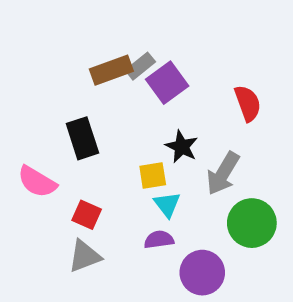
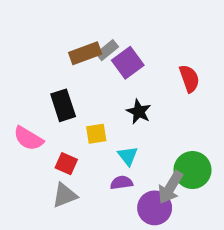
gray arrow: (223, 173) -> (170, 187), moved
yellow square: (153, 176) -> (96, 134), moved

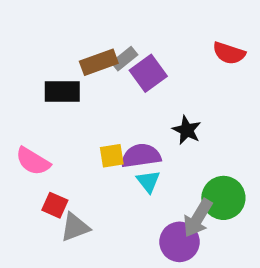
red semicircle: (189, 79) -> (229, 53), moved, turned 128
black rectangle: (63, 105) -> (62, 92), moved, turned -72
black star: (139, 112) -> (187, 130), moved
red square: (66, 164) -> (55, 205), moved
purple semicircle: (121, 183) -> (141, 156), moved, size x1.5

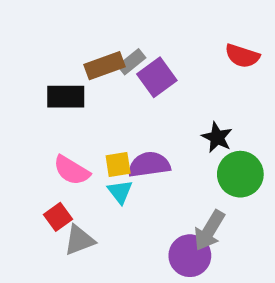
black star: (187, 130) -> (217, 137), moved
pink semicircle: (33, 161) -> (72, 170), moved
cyan triangle: (148, 181) -> (120, 192), moved
green circle: (223, 198) -> (240, 174), moved
red square: (55, 205) -> (58, 217), turned 30

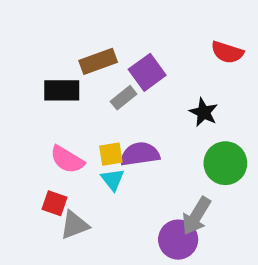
gray rectangle: (132, 62) -> (124, 98), moved
black star: (217, 137) -> (204, 112), moved
red square: (58, 217) -> (54, 203), turned -35

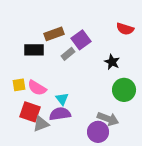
yellow square: (111, 154) -> (19, 85), moved
purple semicircle: (140, 154) -> (60, 114), moved
red square: (54, 203) -> (30, 112), size x1.5
gray arrow: (196, 216) -> (108, 119), turned -100

